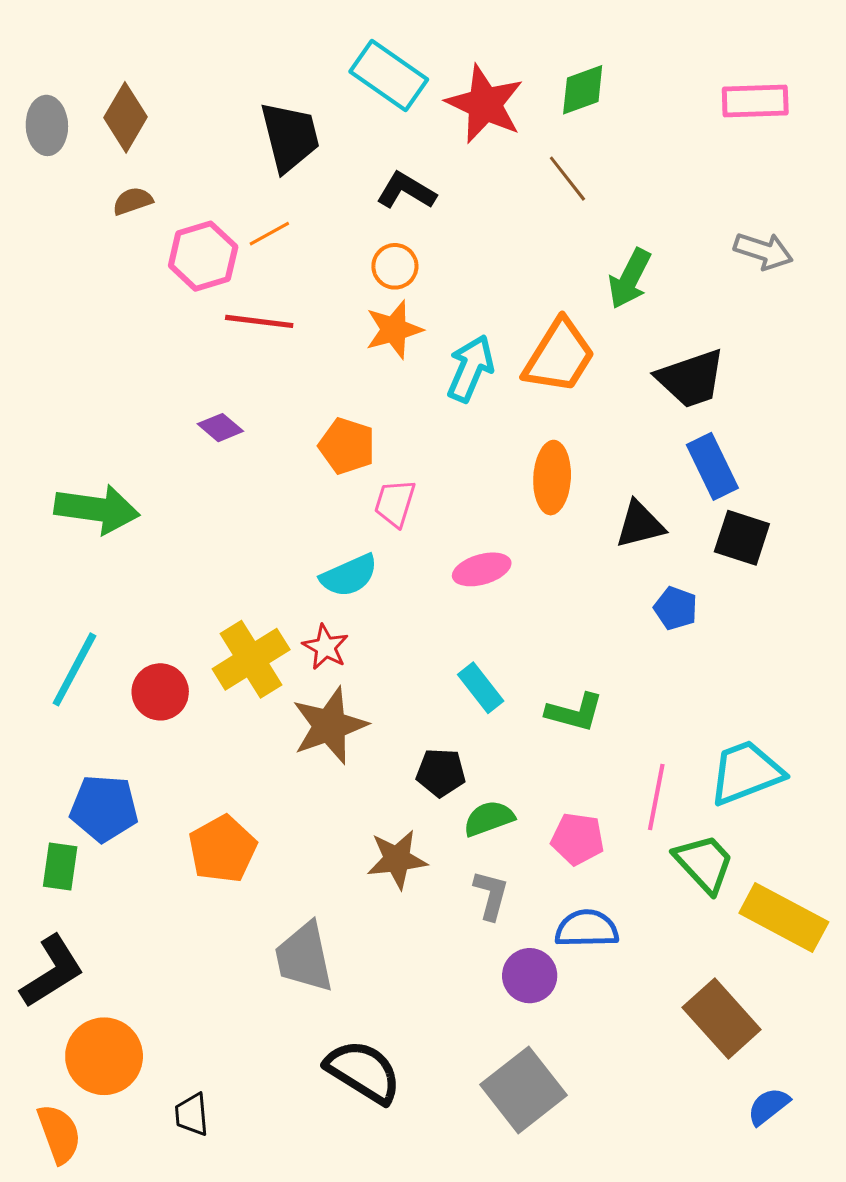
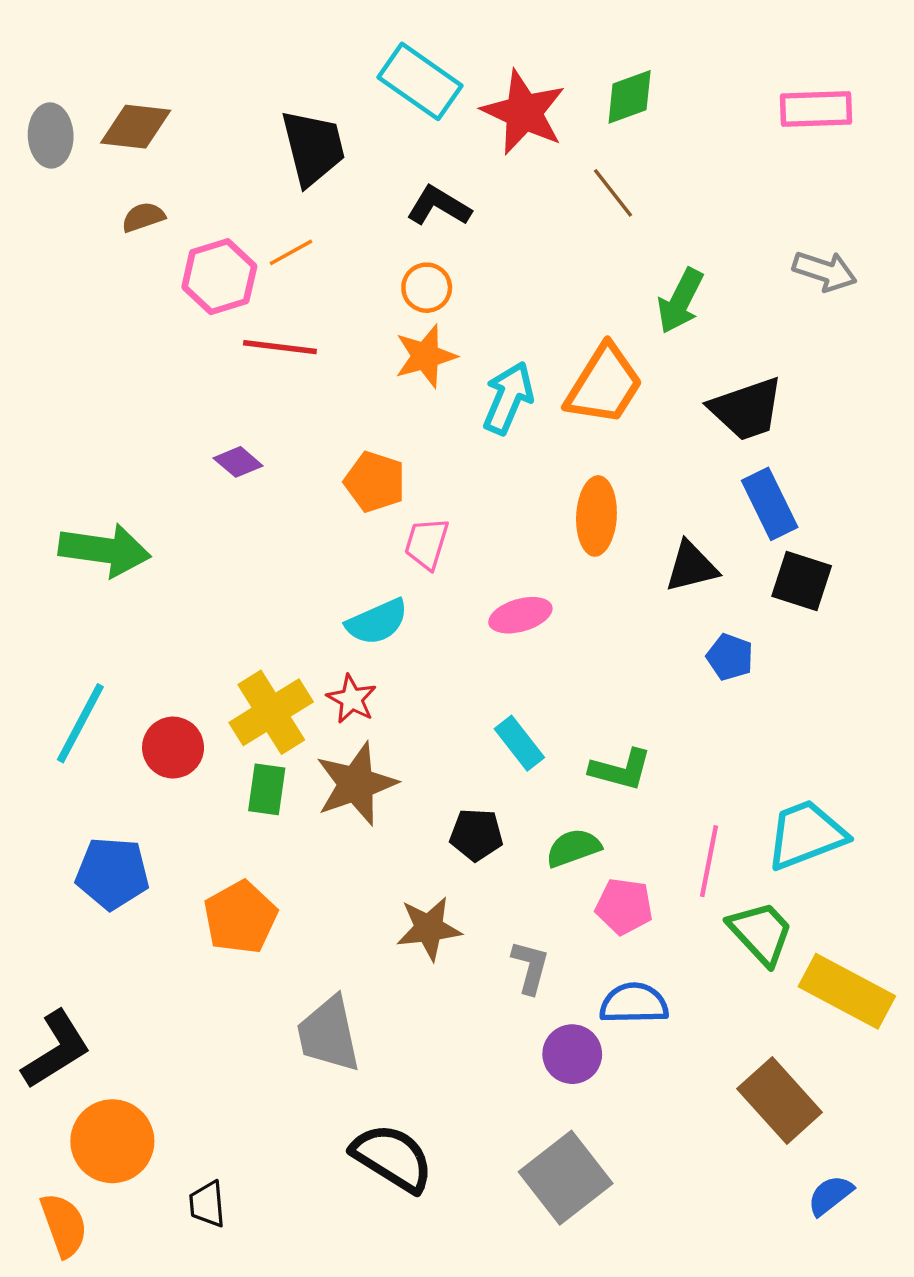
brown diamond: (125, 117) -> (136, 127), turned 66
green semicircle: (489, 818) -> (573, 848), moved
green rectangle: (60, 866) -> (267, 789), moved

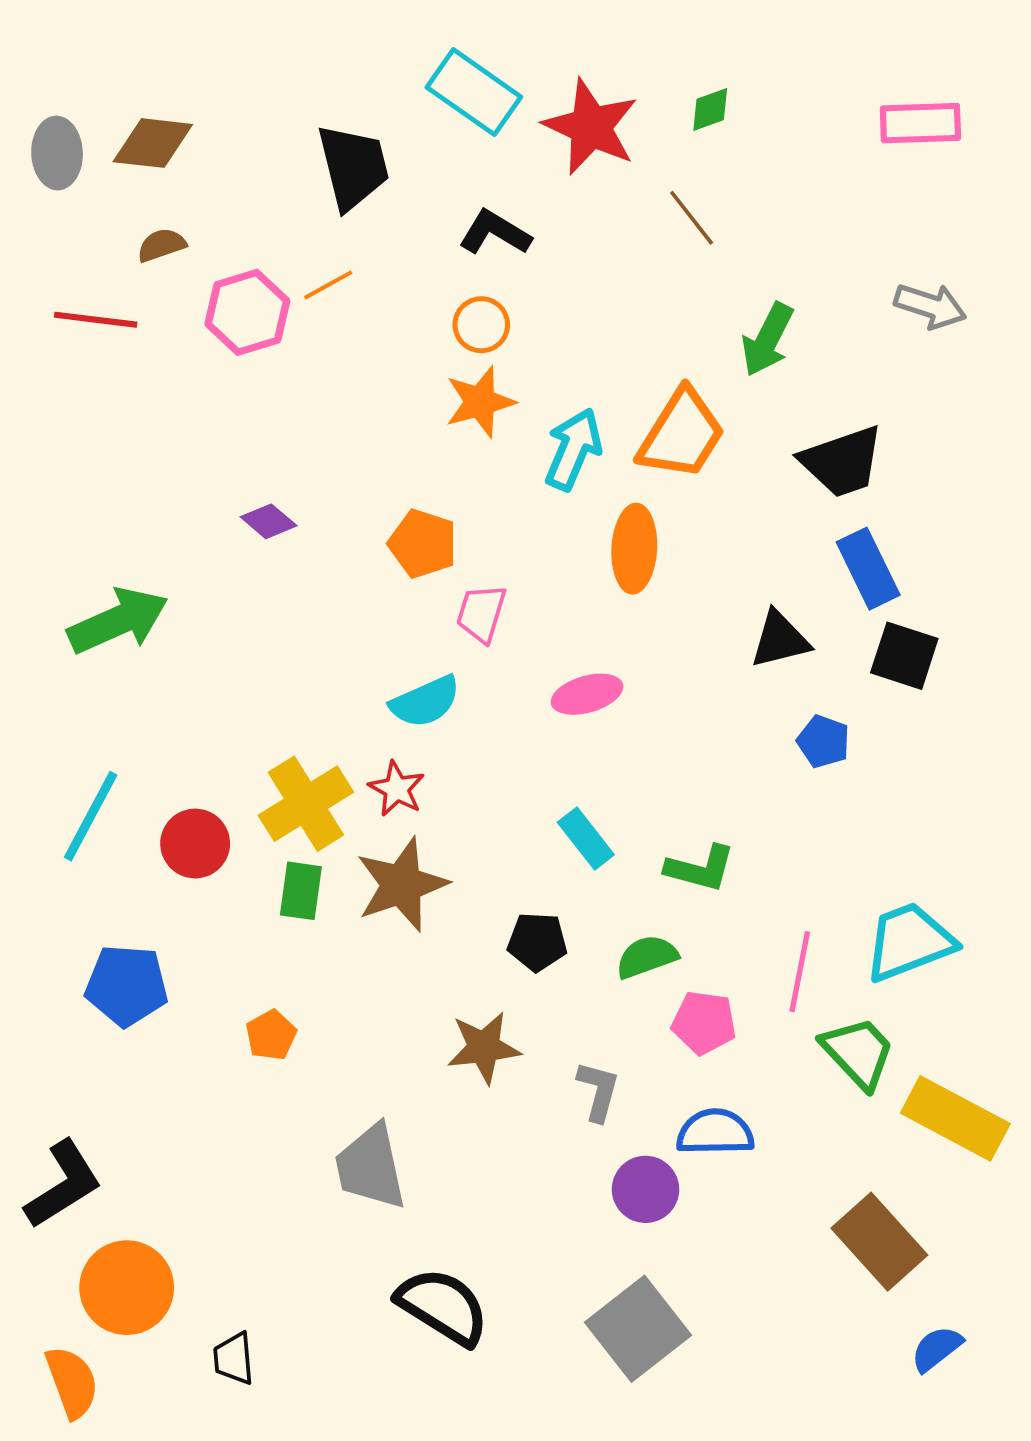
green diamond: (630, 97) -> (710, 109), size x0.7
red line: (280, 347) -> (96, 320), moved
orange ellipse: (596, 516) -> (634, 549), moved
green arrow: (105, 550) -> (118, 621), turned -32
orange pentagon: (240, 917) -> (271, 1035), size x0.6

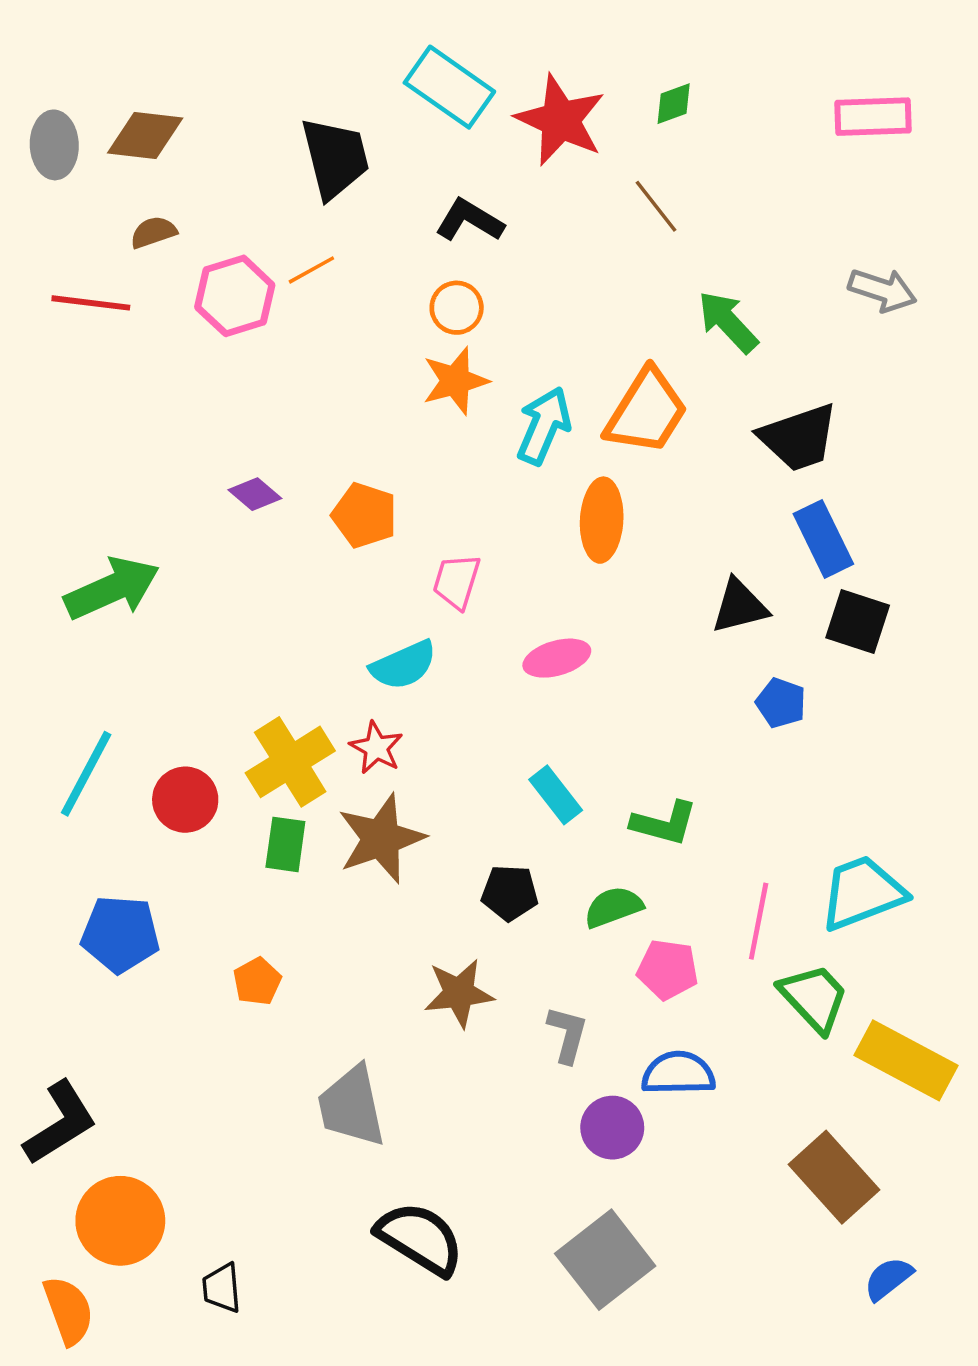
green arrow: (767, 340) -> (728, 322), turned 110
orange pentagon: (423, 544) -> (365, 515), moved

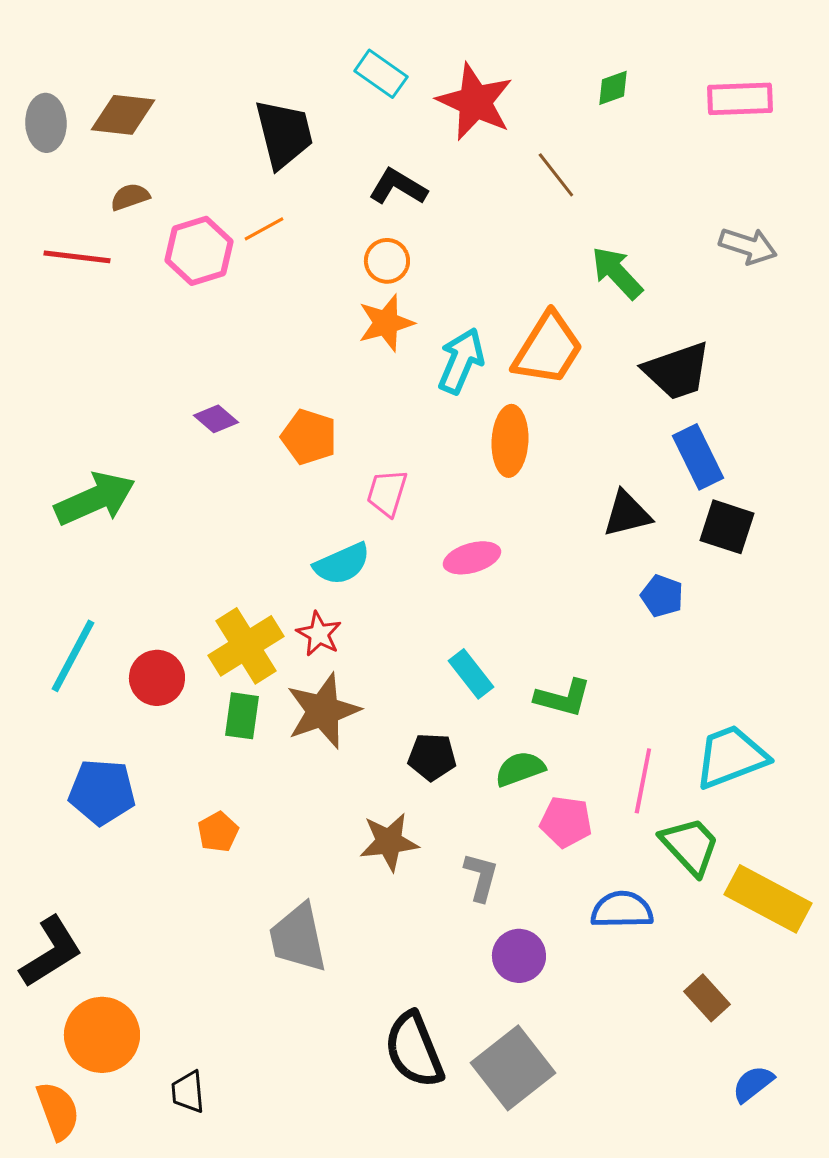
cyan rectangle: (449, 87) -> (381, 74), size x0.7
green diamond: (674, 104) -> (613, 88), moved
blue semicircle: (678, 1073) -> (622, 910), moved
brown rectangle: (834, 1177) -> (707, 998), size x0.6
black semicircle: (420, 1238) -> (414, 1050), moved, turned -144

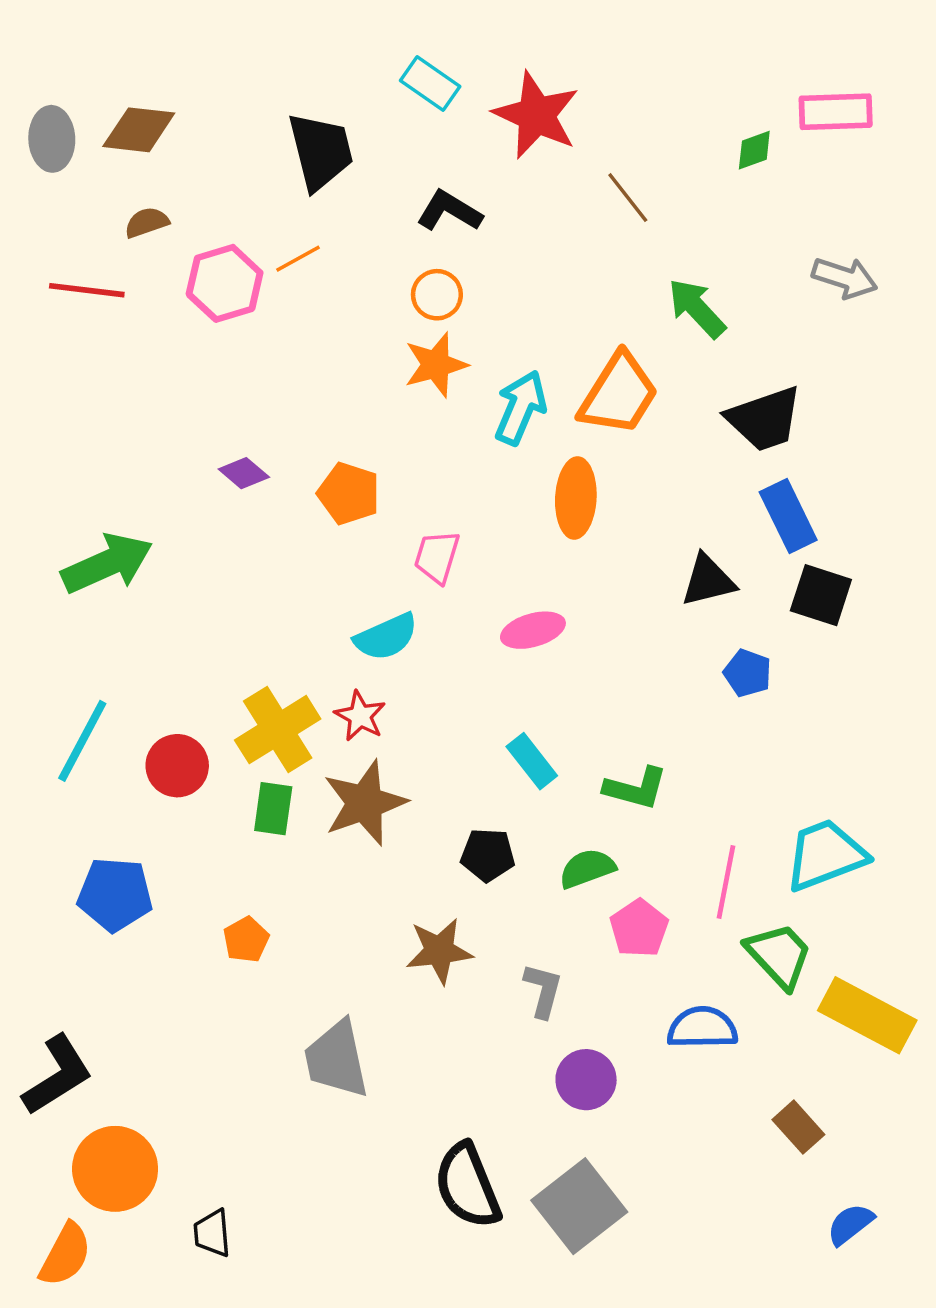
green diamond: (613, 88) -> (754, 150), moved
pink pentagon: (566, 822) -> (639, 928), turned 30
orange semicircle: (58, 1111) -> (65, 1255), turned 48

